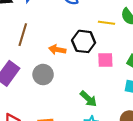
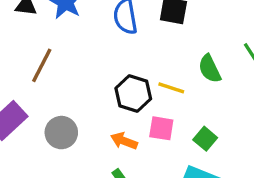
yellow line: (106, 23) -> (171, 88), moved
orange arrow: (57, 50) -> (124, 141), moved

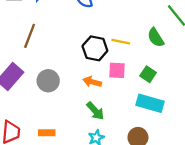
green semicircle: (210, 69) -> (156, 38), moved

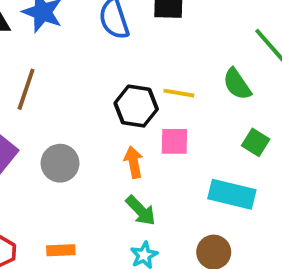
green square: (148, 74) -> (256, 142), moved
orange arrow: (92, 82) -> (134, 162), turned 66

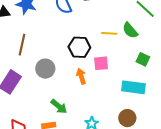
yellow line: (179, 93) -> (109, 33), moved
gray circle: (60, 163) -> (45, 69), moved
green arrow: (141, 211) -> (59, 106), moved

